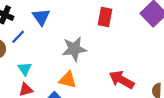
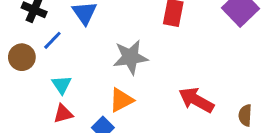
orange triangle: (68, 80) -> (121, 100), turned -42

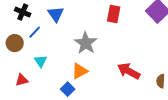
gray star: (130, 57) -> (86, 43), turned -30
red triangle: (63, 114) -> (22, 80), moved

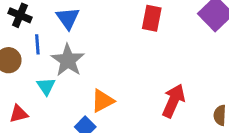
blue line: (35, 32) -> (37, 44), turned -48
gray star: (86, 43) -> (68, 60), moved
red arrow: (129, 71) -> (173, 101), turned 85

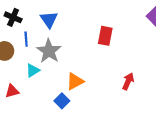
red rectangle: (152, 18) -> (105, 36), moved
cyan triangle: (46, 86) -> (33, 71), turned 32
red arrow: (173, 101) -> (128, 81), size x0.7

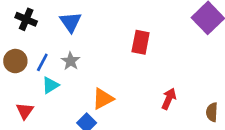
blue line: (26, 39) -> (42, 62), moved, turned 32
gray star: (49, 51) -> (71, 61), size x0.6
red triangle: (12, 91) -> (25, 111), turned -40

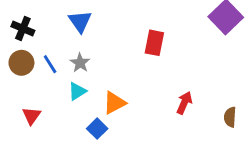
black cross: (26, 19) -> (23, 29), moved
blue line: (42, 62) -> (50, 64), turned -60
cyan triangle: (50, 85) -> (77, 91), moved

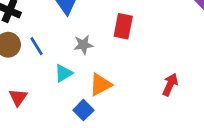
red rectangle: (154, 43) -> (123, 26), moved
gray star: (80, 63) -> (83, 45), moved, turned 30

